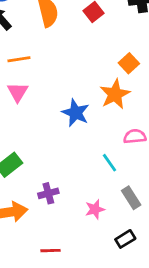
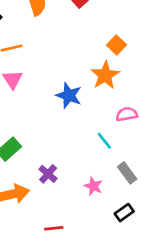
purple cross: (48, 193) -> (48, 174), turned -30
pink star: (95, 209) -> (93, 186), turned -30

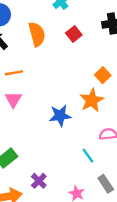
blue star: (69, 95) -> (60, 116), turned -30

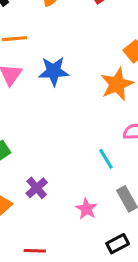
blue star: (60, 116) -> (54, 71), moved

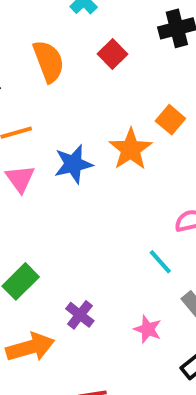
orange star: (117, 84) -> (131, 149), moved

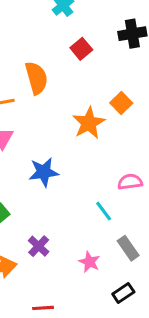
orange semicircle: (49, 61) -> (36, 78), moved
blue star: (73, 164) -> (44, 172), moved

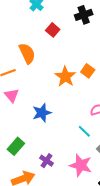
orange square: (121, 103) -> (88, 71), moved
pink star: (89, 262) -> (81, 165), size x1.6

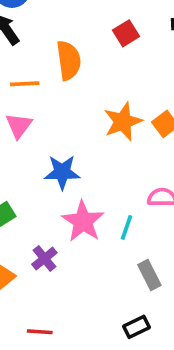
cyan line: (84, 131) -> (126, 227), turned 48
pink star: (81, 165) -> (83, 221), moved

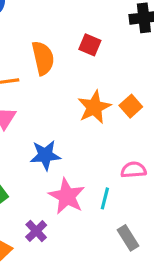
red square: (126, 33) -> (90, 45), moved, turned -30

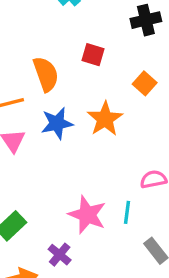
orange square: (131, 106) -> (145, 83), moved
blue star: (45, 155) -> (57, 123), moved

